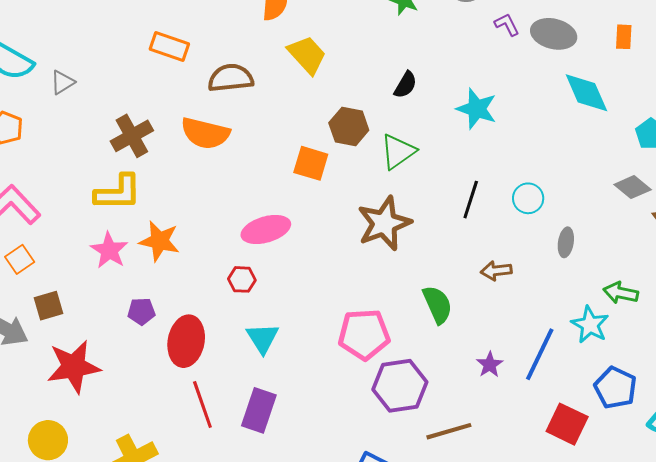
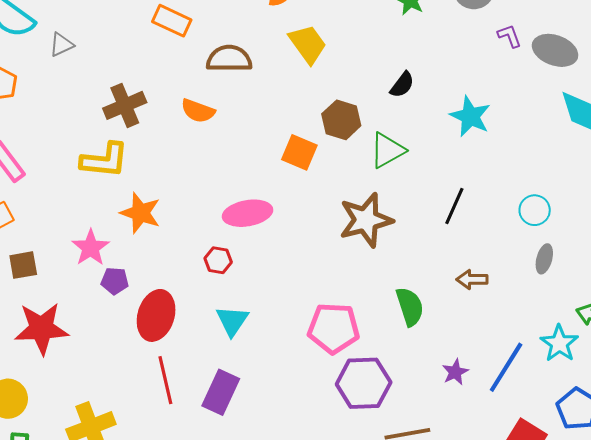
orange semicircle: (205, 133) -> (198, 111), size x0.7
cyan circle: (528, 198) -> (535, 210), moved
pink star: (109, 250) -> (91, 248), moved

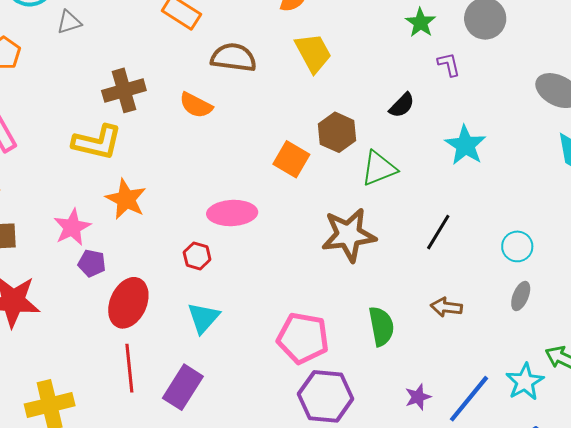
purple L-shape: (509, 36) -> (449, 64), moved

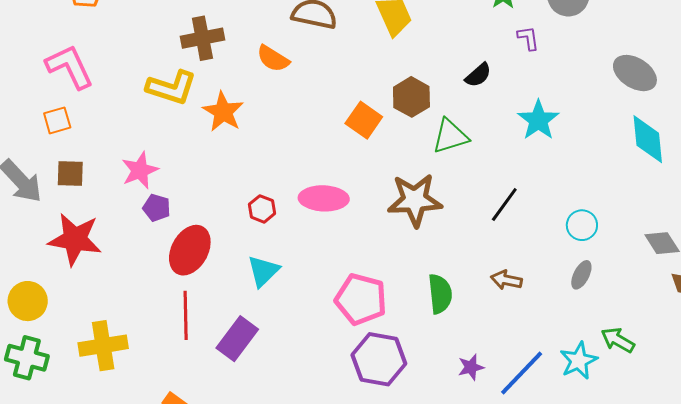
orange star: (126, 199) -> (223, 112), moved
pink ellipse: (232, 213) -> (324, 198), moved

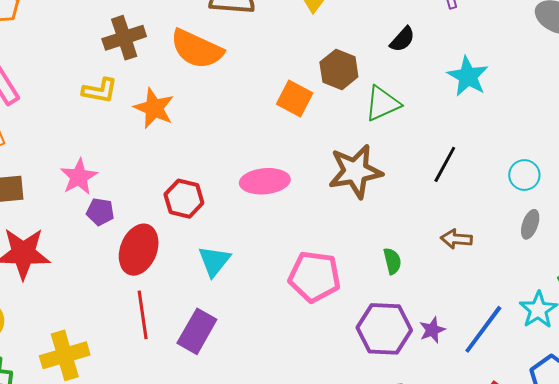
orange semicircle: (273, 59) -> (197, 49), size x1.6
yellow L-shape: (171, 88) -> (100, 91), size x0.7
red hexagon: (262, 209) -> (184, 199), moved, size x1.4
green semicircle: (440, 294) -> (392, 261), size x0.7
purple hexagon: (379, 359) -> (384, 329), moved

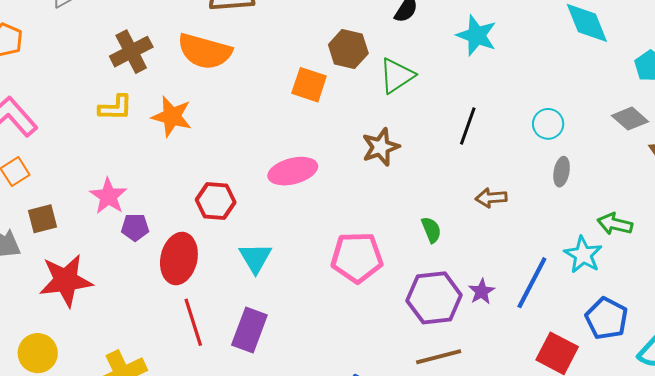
brown star: (355, 171) -> (381, 147), size x0.7

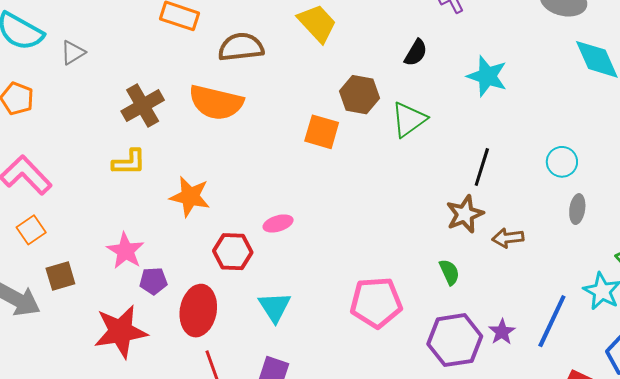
orange star: (172, 116) -> (190, 196), moved
brown star: (381, 147) -> (465, 214), moved
pink ellipse: (293, 171) -> (278, 223), moved, size x0.6
red star: (66, 280) -> (121, 332), moved

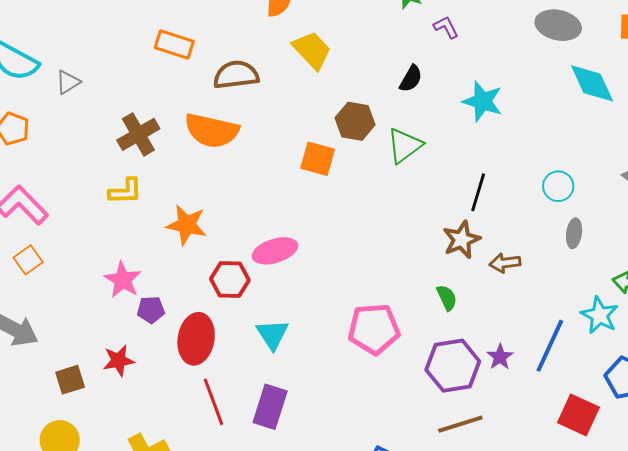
pink ellipse: (278, 223) -> (275, 251), size x1.5
brown square: (60, 276) -> (70, 380), moved
red star: (121, 332) -> (119, 361), size x0.6

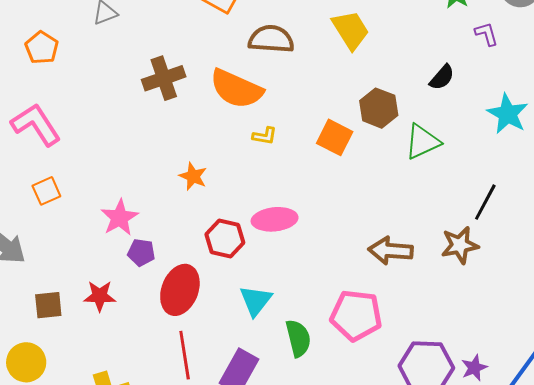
yellow L-shape: (125, 191) -> (265, 136), moved, size x0.7
orange star: (187, 225) -> (193, 176), size x0.7
orange square: (28, 260) -> (46, 191), moved
brown arrow: (505, 263) -> (391, 251), moved, size x1.4
green semicircle: (447, 298) -> (298, 338), moved, size x1.4

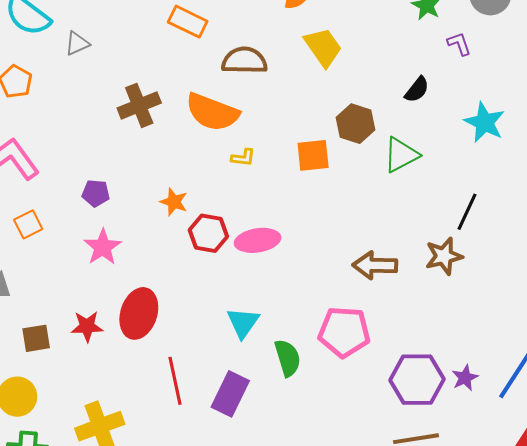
orange square: (335, 137) -> (313, 155), turned -30
red hexagon: (225, 239) -> (208, 233), moved
purple pentagon: (141, 252) -> (96, 193), moved
red ellipse: (180, 290) -> (139, 313), moved

